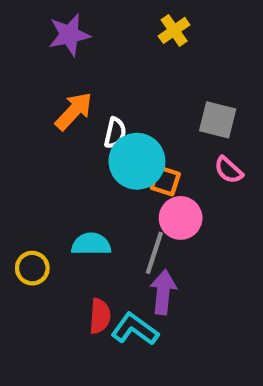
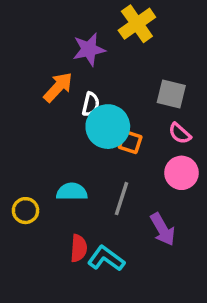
yellow cross: (174, 30) -> (137, 24), size x1.5
purple star: (69, 35) -> (89, 49), moved
pink circle: (181, 218) -> (181, 173), moved
purple arrow: (163, 292) -> (163, 229), moved, turned 144

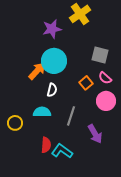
orange arrow: (58, 87) -> (37, 71), moved
white semicircle: (91, 104) -> (52, 90), moved
cyan circle: (108, 127) -> (54, 61), moved
orange square: (130, 142) -> (86, 83), moved, turned 32

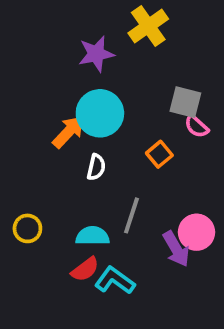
pink semicircle: (105, 78) -> (197, 126), moved
pink circle: (106, 101) -> (197, 232), moved
cyan semicircle: (42, 112) -> (92, 236), moved
red semicircle: (46, 145) -> (85, 269), turned 49

